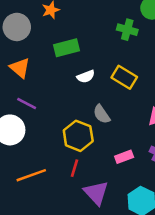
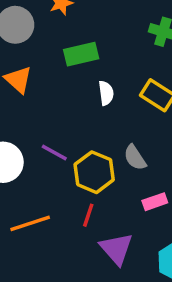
white semicircle: (86, 76) -> (106, 93), turned -78
purple line: (27, 104) -> (54, 153), moved
gray semicircle: (102, 114) -> (135, 158), moved

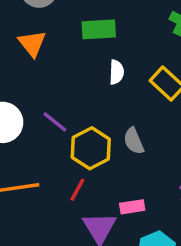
pink rectangle: (155, 202) -> (132, 207), moved

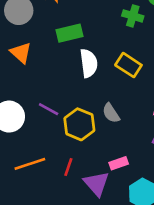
white semicircle: (116, 72) -> (89, 63), size x1.5
red line: (77, 190) -> (68, 167), moved

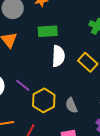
gray semicircle: (111, 113) -> (71, 105), moved

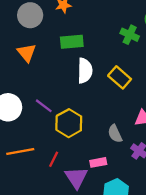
gray semicircle: (71, 105) -> (115, 134), moved

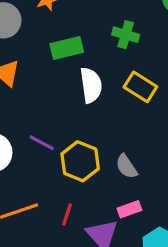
green cross: (130, 35) -> (126, 35), moved
gray semicircle: (115, 134) -> (126, 166), moved

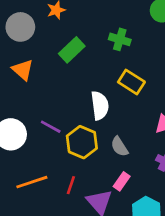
green rectangle: (67, 48) -> (72, 50), turned -30
white semicircle: (91, 85) -> (100, 106), moved
pink rectangle: (129, 209) -> (122, 181), turned -36

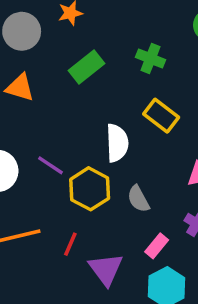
orange triangle: (23, 70) -> (20, 88), turned -30
pink rectangle: (122, 181) -> (157, 246), moved

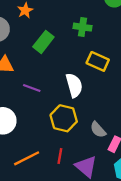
purple line: (50, 165) -> (32, 88), moved
gray semicircle: (138, 199) -> (98, 130), moved

